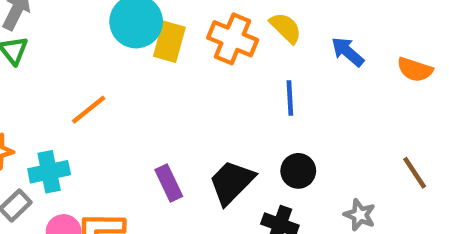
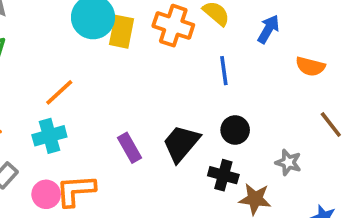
blue arrow: (348, 52) -> (268, 29), turned 84
orange semicircle: (415, 70) -> (310, 66), moved
cyan cross: (49, 172) -> (49, 136), moved

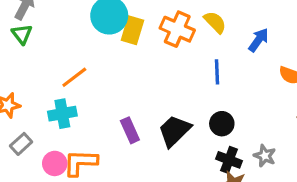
black cross: (223, 175) -> (229, 160), moved

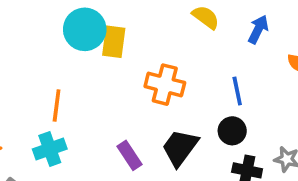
orange cross: (177, 29) -> (165, 85), moved
blue line: (217, 72) -> (237, 91), moved
orange line: (74, 77) -> (57, 106), turned -36

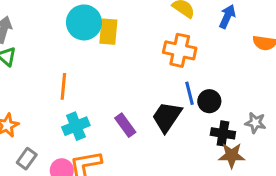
orange cross: (165, 85) -> (180, 50), moved
blue line: (237, 91) -> (189, 93), moved
cyan cross: (50, 149) -> (76, 126), moved

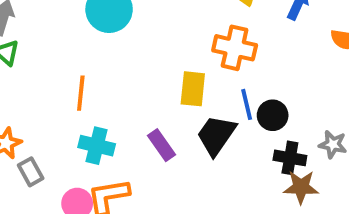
yellow rectangle: (108, 32) -> (193, 89), moved
cyan cross: (76, 126) -> (97, 146), turned 35
gray rectangle: (27, 159) -> (31, 172), moved, turned -66

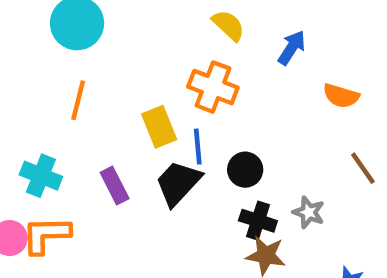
yellow rectangle: (193, 89) -> (159, 127), turned -36
orange line: (81, 93) -> (78, 100), moved
blue line: (247, 104) -> (198, 147), moved

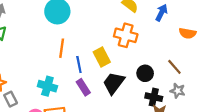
blue line: (198, 147) -> (79, 65), moved
brown line: (363, 168) -> (174, 67), moved

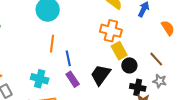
orange semicircle: (187, 33) -> (168, 28), turned -133
yellow rectangle: (102, 57) -> (119, 51), moved

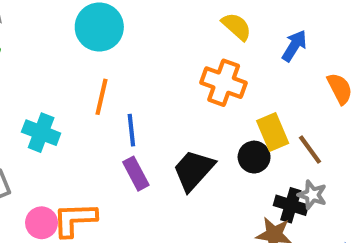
yellow rectangle: (119, 51) -> (273, 132), moved
cyan cross: (40, 79) -> (41, 133), moved
black cross: (138, 87) -> (291, 205), moved

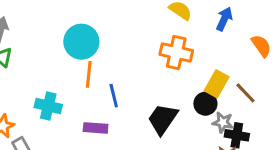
cyan circle: (99, 27) -> (81, 42), moved
yellow rectangle: (273, 132) -> (217, 84), turned 60
purple rectangle: (136, 174) -> (96, 128), moved, turned -50
gray star: (312, 195) -> (223, 122), moved

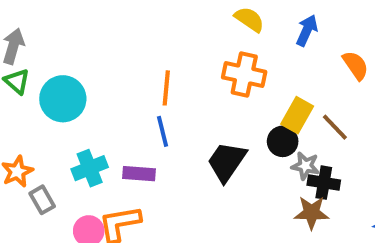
cyan circle: (81, 42) -> (63, 99), moved
orange line: (89, 74) -> (166, 88), moved
cyan cross: (48, 106) -> (90, 168), moved, turned -35

